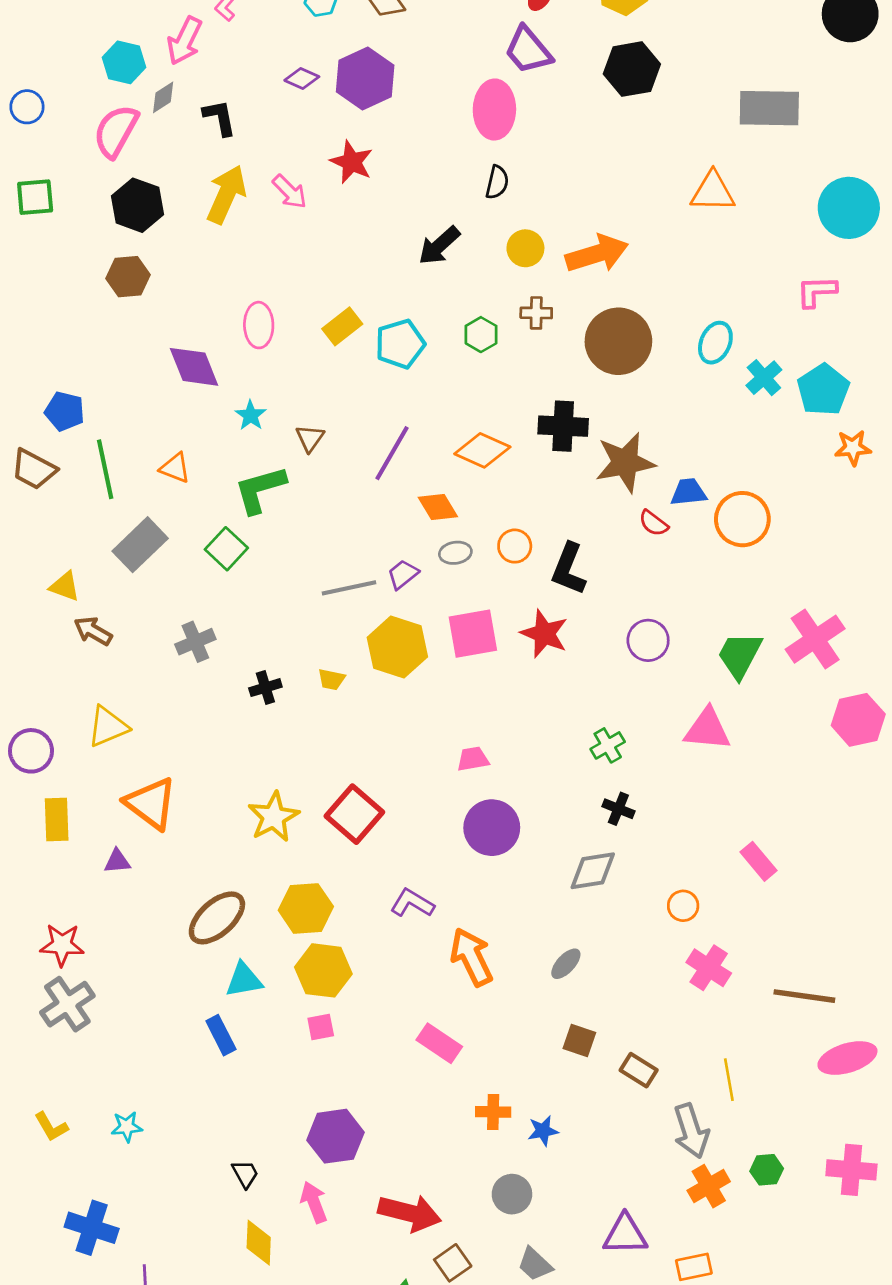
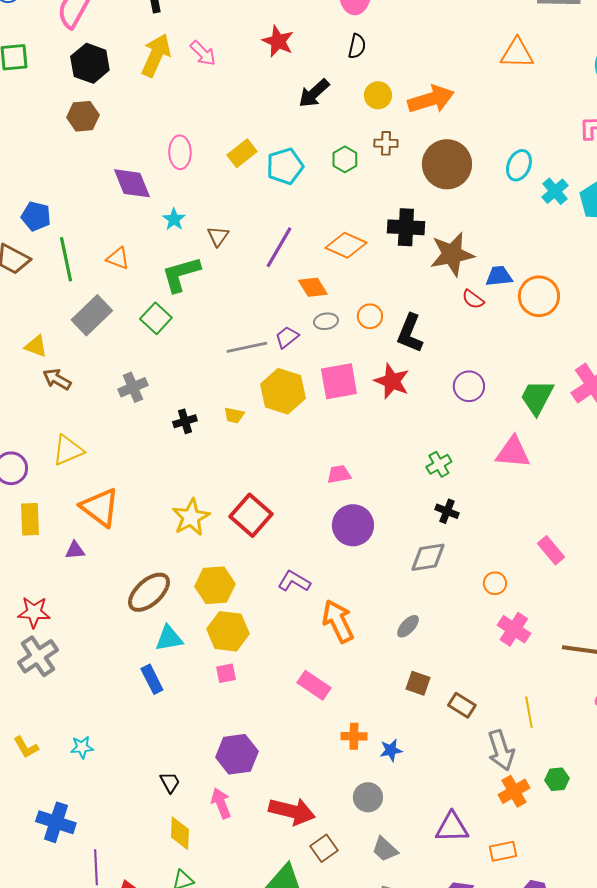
red star: (352, 162) -> (278, 41), moved

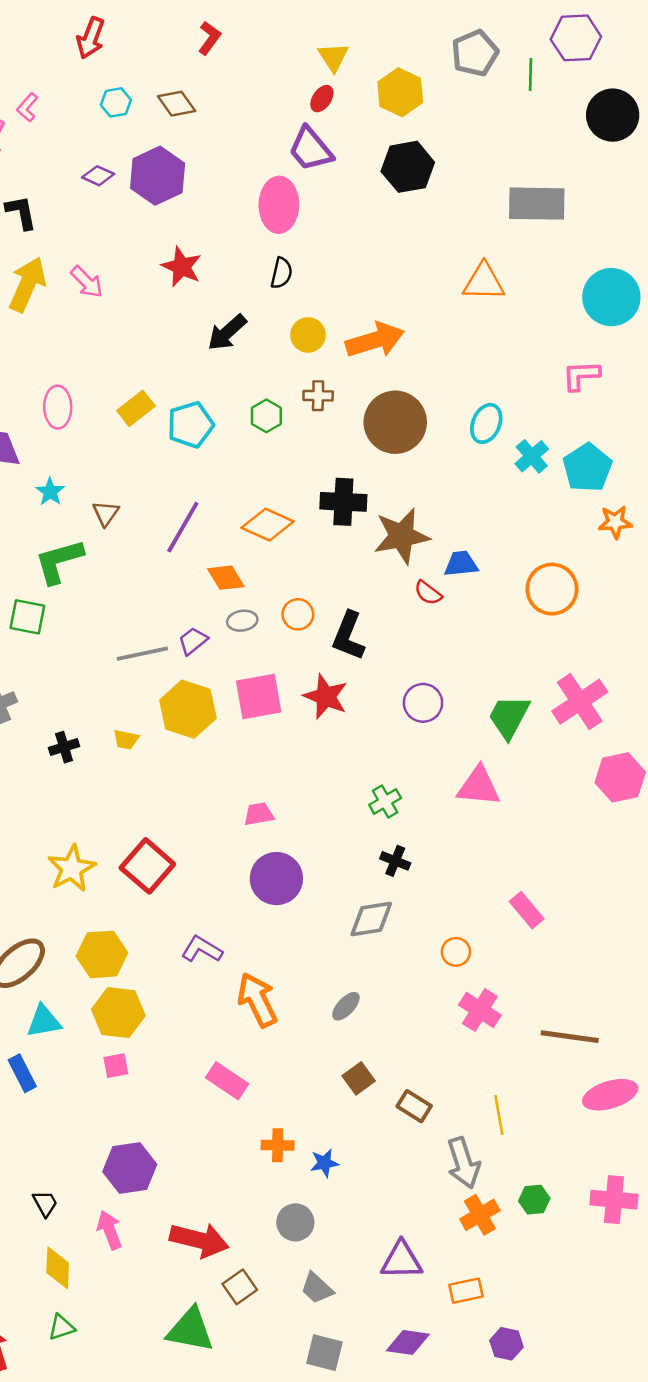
orange circle: (539, 296) -> (552, 589), moved
green square: (156, 318) -> (27, 617), turned -32
brown square: (418, 683) -> (359, 1078), turned 35

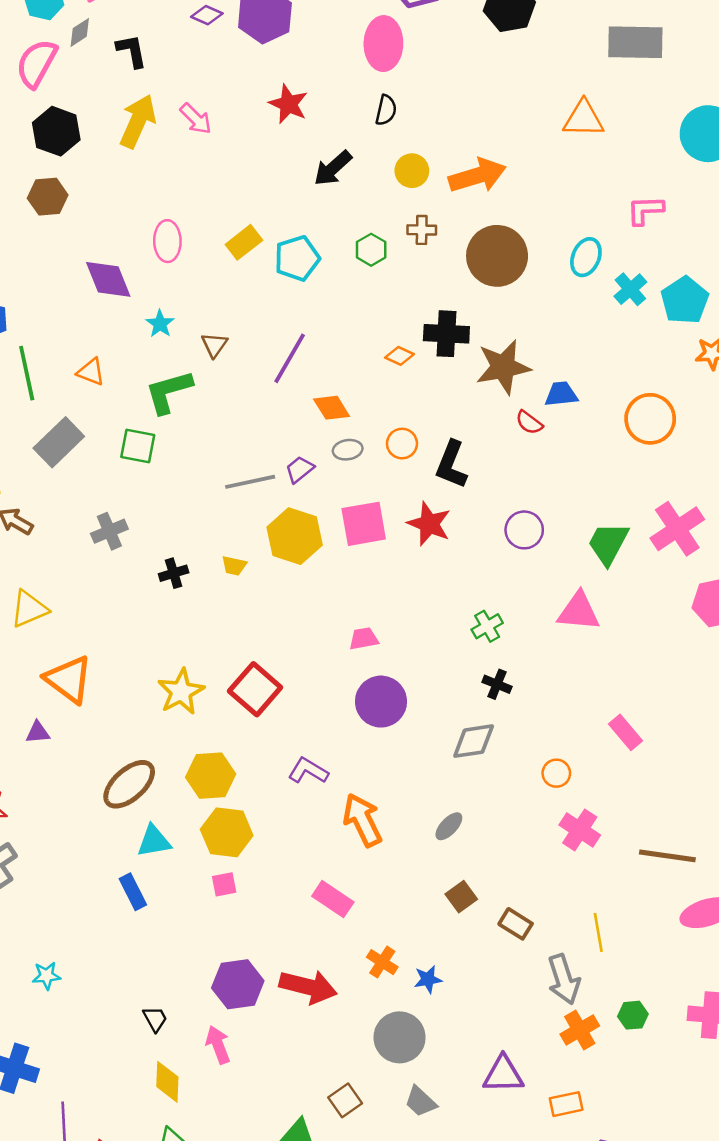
pink L-shape: (581, 375) -> (645, 210), moved
orange diamond: (268, 525) -> (400, 356), moved, size x0.6
orange cross: (278, 1145) -> (382, 962), turned 32
gray circle: (295, 1222) -> (400, 1037), size x1.4
red arrow: (199, 1240) -> (308, 987), moved

